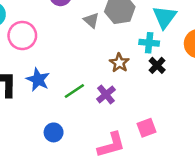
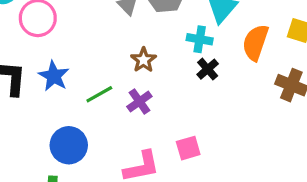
brown star: (119, 63) -> (144, 60), moved
blue circle: (54, 132) -> (69, 145), size x1.5

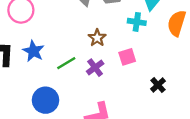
black cross: (208, 69) -> (158, 85), moved
pink square: (188, 148) -> (127, 57), moved

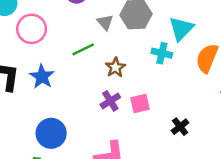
pink square: (127, 57) -> (140, 103), moved
green line: (66, 63) -> (83, 49), moved

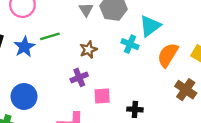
green line: (83, 49) -> (50, 36), moved
pink square: (140, 103) -> (102, 96), moved
black cross: (180, 127) -> (135, 109), turned 32

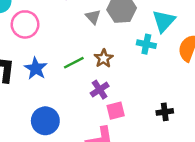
green line: (50, 36) -> (74, 63), moved
pink square: (102, 96) -> (116, 111), moved

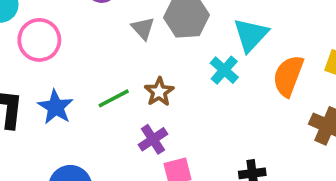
cyan cross: (146, 44) -> (224, 70), turned 30

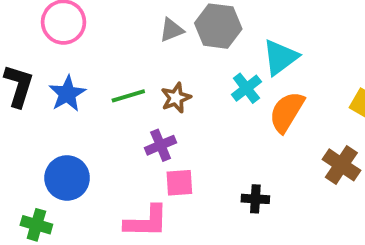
gray triangle: (143, 28) -> (172, 30), turned 40
orange semicircle: (288, 76) -> (287, 112), moved

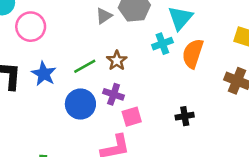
cyan cross: (246, 88) -> (162, 44), turned 30
purple cross: (161, 145) -> (114, 94), turned -36
blue circle: (67, 178) -> (80, 104), moved

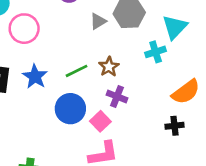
orange semicircle: (193, 54) -> (186, 92), moved, turned -148
purple cross: (114, 94) -> (117, 96), moved
pink square: (132, 117) -> (100, 121), moved, turned -30

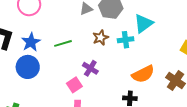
brown star: (109, 67) -> (101, 38), moved
blue circle: (70, 109) -> (28, 67), moved

